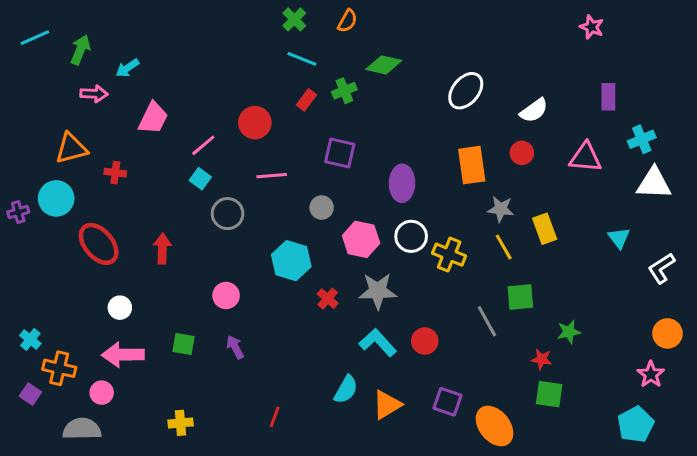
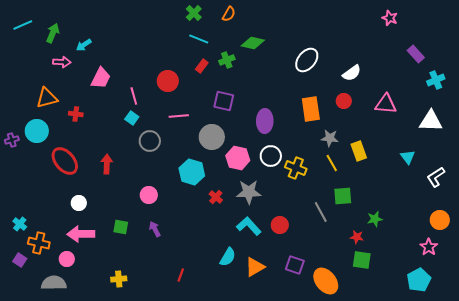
purple rectangle: (608, 97) -> (416, 54), moved, turned -42
cyan cross: (642, 139) -> (436, 80), moved
pink line: (203, 145) -> (134, 96), turned -66
gray circle: (322, 208) -> (212, 137), size x1.6

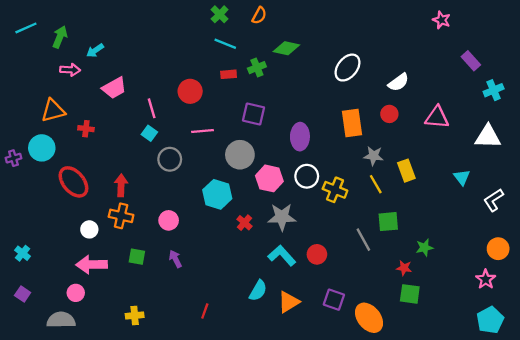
red rectangle: (202, 66) -> (229, 74), turned 48
pink trapezoid: (101, 78) -> (114, 88), turned 35
orange cross: (39, 243) -> (121, 216), moved
cyan pentagon: (419, 280) -> (490, 320), moved

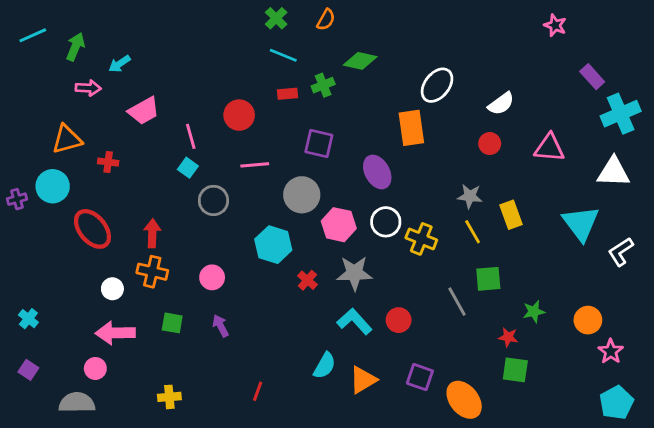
cyan cross: (494, 90) -> (621, 114), size x1.5
orange rectangle: (352, 123) -> (411, 128), moved
purple ellipse: (300, 137) -> (377, 172), turned -30
cyan triangle: (462, 177) -> (581, 223), size x1.8
orange circle: (498, 249) -> (588, 320), moved

